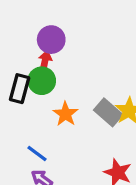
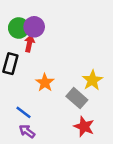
green circle: (42, 81) -> (19, 28), moved
gray rectangle: (108, 112) -> (77, 98), moved

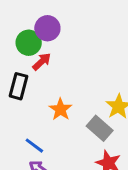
purple circle: (34, 27) -> (47, 28), moved
red arrow: (29, 43) -> (42, 62), turned 35

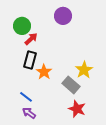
purple circle: (47, 28) -> (63, 16), moved
black rectangle: (18, 86) -> (30, 60), moved

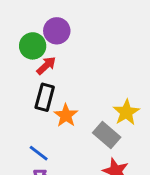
purple circle: (63, 16) -> (57, 31), moved

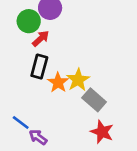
yellow star: (126, 112) -> (78, 80), moved
blue line: (39, 153) -> (21, 123), moved

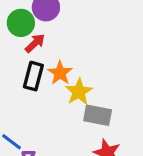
orange star: (58, 83) -> (60, 73), moved
gray rectangle: (94, 100) -> (98, 115), turned -30

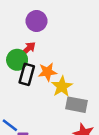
green circle: (21, 23) -> (17, 60), moved
orange star: (60, 73) -> (47, 72), turned 30

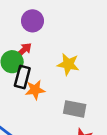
orange star: (47, 72) -> (35, 90), moved
yellow star: (62, 86) -> (68, 64), moved, turned -30

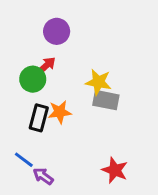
black rectangle: (22, 77) -> (39, 118), moved
gray rectangle: (75, 109) -> (106, 100), moved

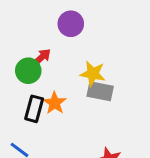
purple circle: (57, 31) -> (71, 24), moved
orange star: (60, 112) -> (55, 103), turned -30

